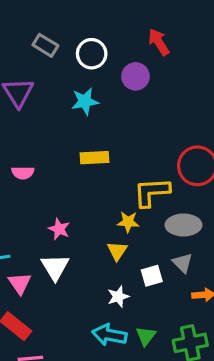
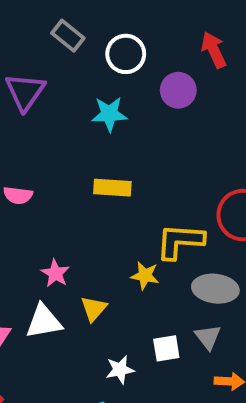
yellow triangle: (117, 251) -> (94, 309), moved
white triangle: (55, 267) -> (44, 321), turned 44

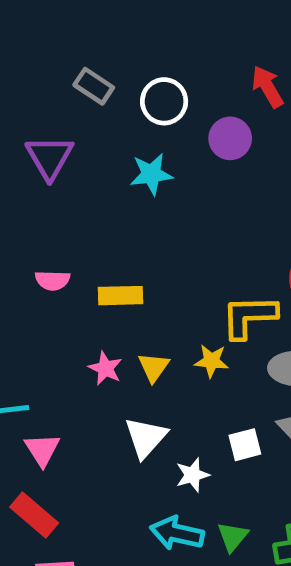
yellow rectangle: (112, 188) -> (121, 296), moved
yellow triangle: (94, 309) -> (154, 367), moved
white triangle: (44, 321) -> (146, 437), moved, turned -33

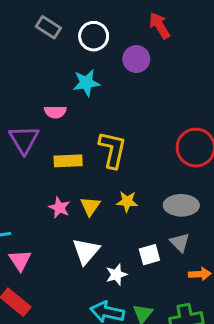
purple triangle: (50, 157) -> (24, 140), moved
pink semicircle: (53, 280) -> (55, 112), moved
yellow L-shape: (249, 317) -> (112, 150), moved, turned 105

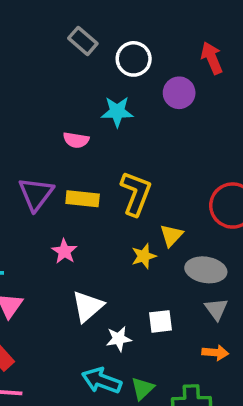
purple triangle: (24, 140) -> (36, 194), moved
yellow star: (127, 202) -> (144, 256), turned -30
yellow triangle: (90, 206) -> (171, 235), moved
gray triangle: (180, 242) -> (216, 309), moved

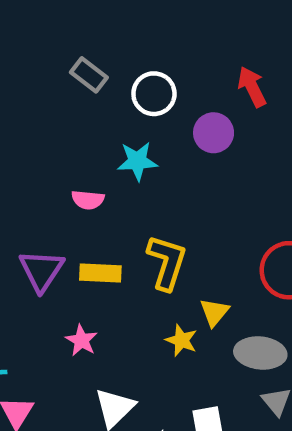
yellow star: (144, 256) -> (181, 340), turned -30

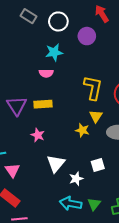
pink semicircle: (88, 200) -> (46, 73), moved
yellow L-shape: (167, 262) -> (93, 88), moved

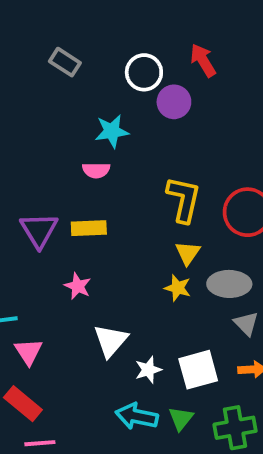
white circle: (58, 21) -> (144, 72), moved
yellow star: (82, 130) -> (178, 288), moved
white square: (98, 165) -> (198, 370), moved, size x1.5

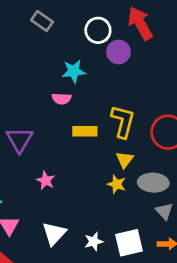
red arrow: (203, 60) -> (140, 23), size x1.4
yellow rectangle: (89, 228) -> (85, 131), moved
white triangle: (111, 341) -> (54, 234), moved

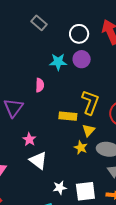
purple circle: (119, 52) -> (82, 59), moved
pink semicircle: (62, 99) -> (40, 85), moved, turned -96
yellow rectangle: (85, 131) -> (68, 116), moved
white triangle: (54, 234) -> (38, 160), moved, turned -42

